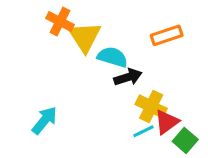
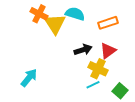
cyan semicircle: (112, 57) -> (75, 14), moved
red triangle: (167, 122) -> (108, 51), moved

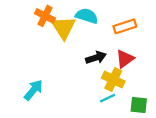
green square: (120, 91) -> (139, 105), turned -35

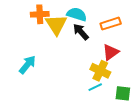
orange cross: (45, 16) -> (40, 14), turned -30
black arrow: (96, 58) -> (81, 32), moved, turned -114
cyan arrow: (33, 90) -> (27, 65), moved

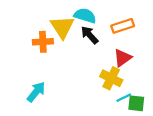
orange cross: (40, 14) -> (43, 42), moved
cyan arrow: (27, 65) -> (36, 92), moved
cyan line: (95, 87) -> (124, 98), moved

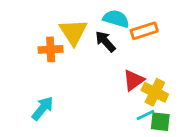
cyan semicircle: (85, 16) -> (116, 19), moved
red triangle: (123, 58) -> (133, 80), moved
yellow cross: (111, 78) -> (155, 92), moved

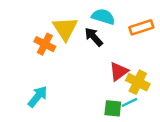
orange rectangle: (144, 31) -> (141, 27), moved
orange cross: (51, 49) -> (45, 44), turned 30
green square: (160, 122) -> (113, 108), moved

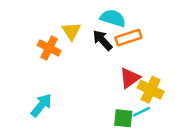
orange rectangle: (141, 27) -> (128, 38), moved
yellow triangle: (65, 29) -> (71, 31), size x0.7

